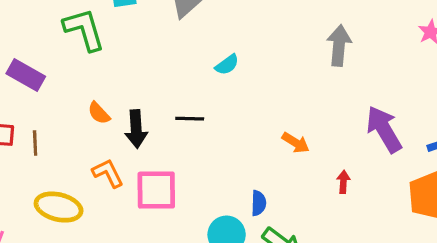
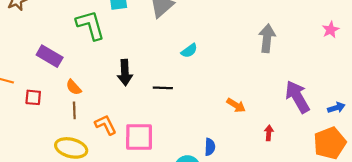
orange semicircle: (99, 113) -> (74, 87), moved
black arrow: (136, 129) -> (125, 72), moved
brown line: (35, 143) -> (74, 110), moved

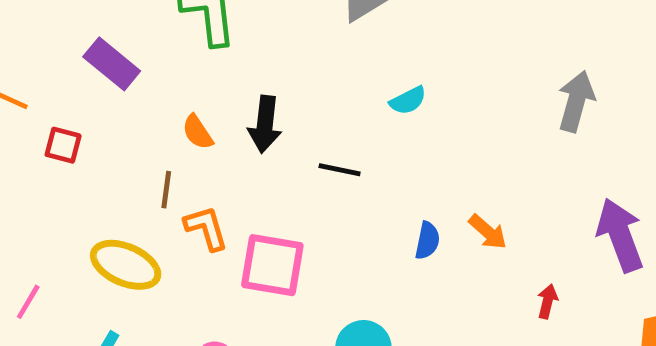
orange semicircle: (74, 87) -> (198, 132), moved
brown line: (74, 110) -> (166, 190), moved
blue semicircle: (210, 147) -> (427, 241), moved

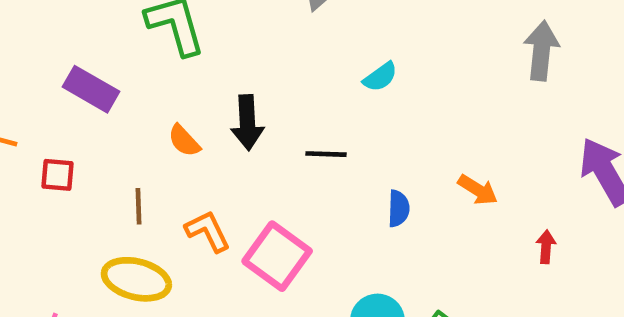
brown line: (166, 190) -> (138, 206), moved
blue semicircle: (427, 241) -> (399, 209), moved
pink square: (272, 265) -> (277, 256), turned 36

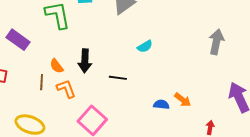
brown line: (138, 206) -> (42, 82), moved
blue semicircle: (399, 209) -> (161, 105), moved, turned -91
orange L-shape: (208, 231) -> (66, 89), moved

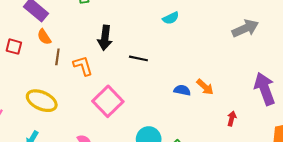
gray arrow: (216, 42) -> (245, 28), turned 50
cyan semicircle: (145, 46) -> (171, 18), moved
orange semicircle: (57, 66) -> (44, 37), moved

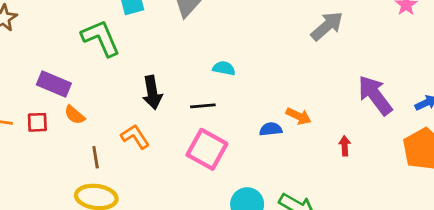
cyan semicircle: (171, 18) -> (224, 68), moved, turned -126
red square: (14, 47) -> (37, 122), moved
brown line: (57, 57) -> (96, 157), moved
pink square: (108, 101) -> (207, 149), moved

